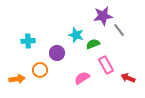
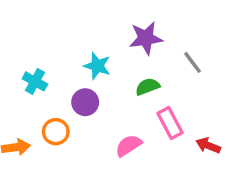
purple star: (103, 16) -> (146, 38), moved
cyan star: (76, 35) -> (97, 66), moved
cyan cross: (28, 41) -> (35, 81), turned 32

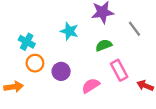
purple circle: (85, 102) -> (61, 71), moved
orange circle: (56, 132) -> (35, 63), moved

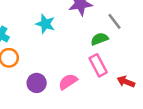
green semicircle: (104, 45) -> (99, 39), moved
purple circle: (61, 71) -> (37, 83), moved

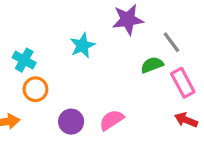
cyan star: (45, 24) -> (82, 46), turned 30
pink rectangle: (98, 65) -> (183, 83), moved

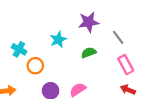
green semicircle: (152, 65) -> (89, 53), moved
orange circle: (35, 89) -> (35, 66), moved

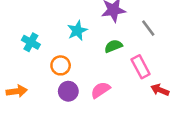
pink rectangle: (126, 65) -> (141, 67), moved
orange circle: (35, 66) -> (61, 65), moved

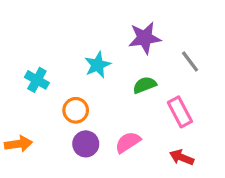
red arrow: (160, 90) -> (182, 157), moved

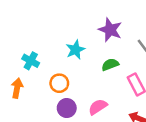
purple star: (145, 38) -> (110, 30), turned 30
orange arrow: (18, 144) -> (17, 88), moved, turned -72

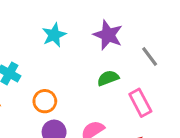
cyan star: (75, 50) -> (54, 35), moved

